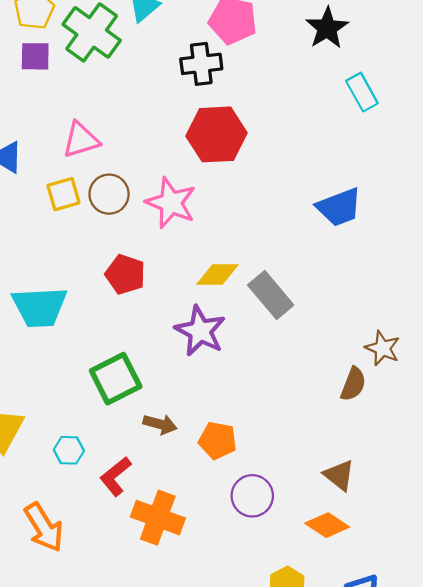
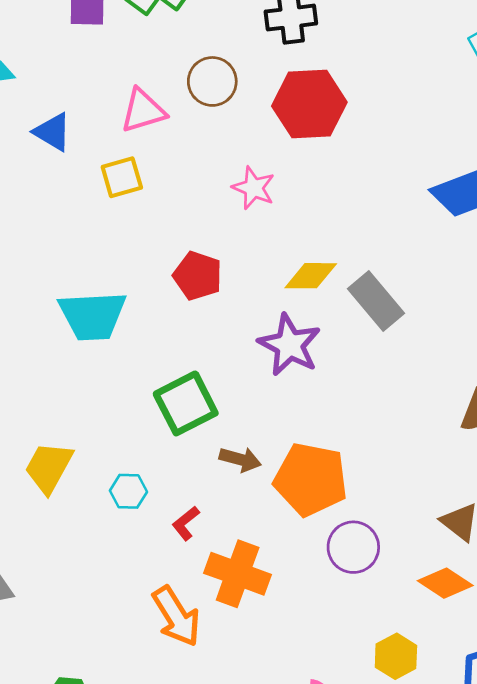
brown circle: (109, 194) -> (212, 81), moved
pink star: (171, 203) -> (254, 188), size x0.7
orange pentagon: (218, 440) -> (311, 479), size x1.6
red L-shape: (116, 476) -> (186, 523), size x0.7
orange arrow: (44, 527) -> (176, 616), moved

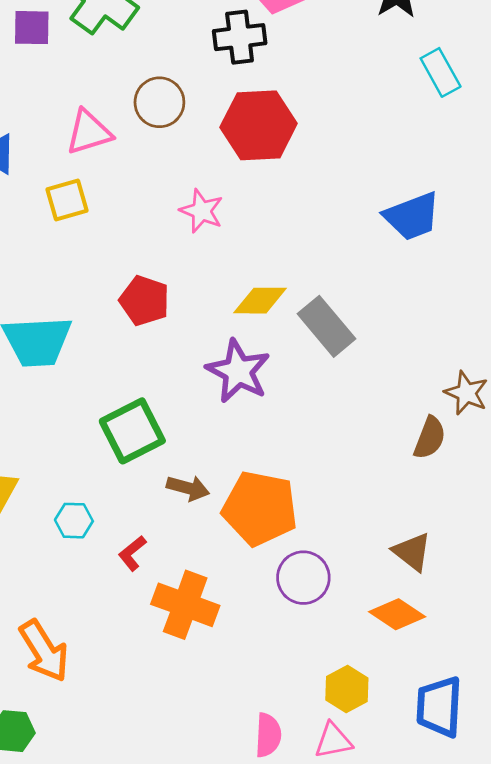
orange arrow: (176, 616) -> (44, 651), moved

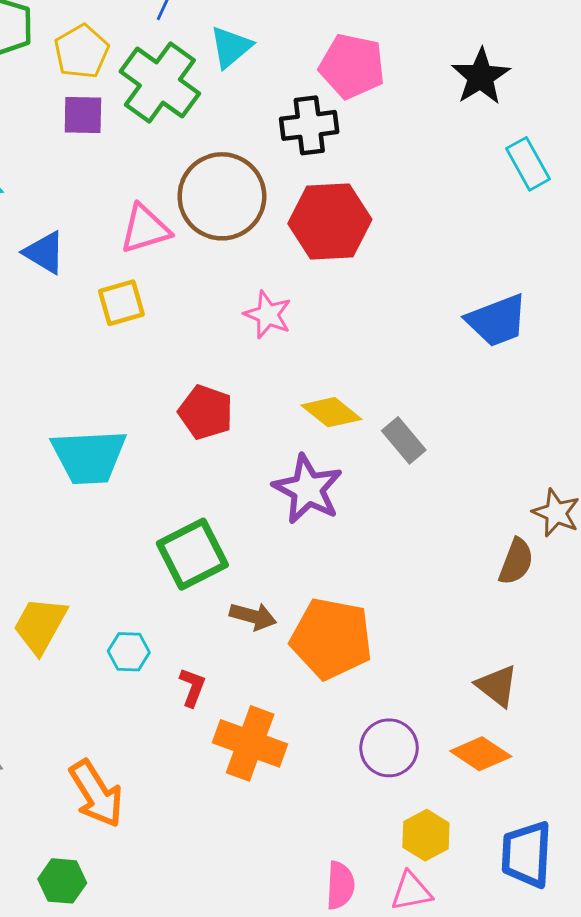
brown circle: (159, 102) -> (222, 196), size x1.6
yellow diamond: (260, 301) -> (331, 412), turned 38
gray rectangle: (326, 326) -> (404, 440), size x0.7
red L-shape: (132, 553) -> (192, 687), turned 150
purple circle: (303, 578) -> (389, 748), moved

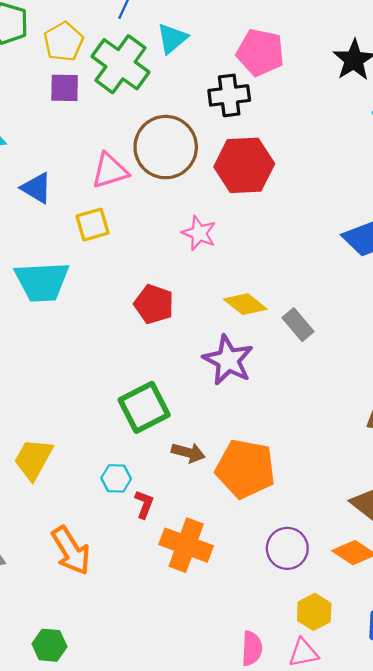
cyan trapezoid: (89, 457) -> (42, 282), moved
cyan hexagon: (129, 652) -> (116, 478), moved
orange arrow: (96, 794) -> (71, 551), moved

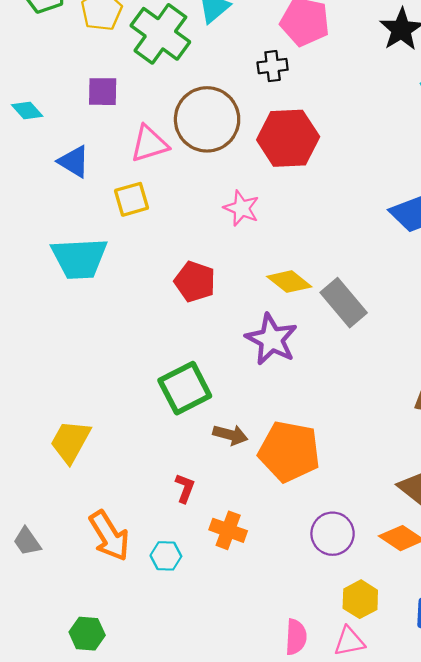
purple square: (65, 88) -> (103, 92), moved
black cross: (229, 95) -> (273, 66), size x0.7
gray rectangle: (298, 325) -> (344, 303), size x1.4
cyan hexagon: (116, 478) -> (166, 556), moved
orange cross: (186, 545) -> (228, 530), size x0.7

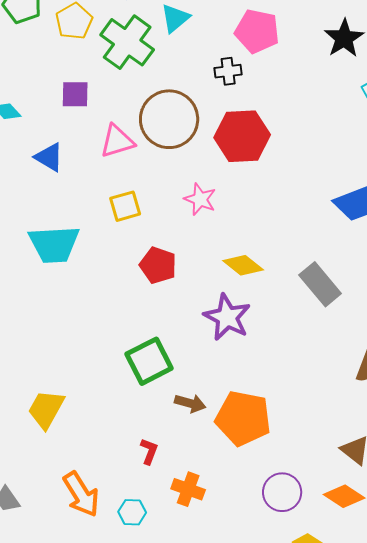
yellow square: (132, 199) -> (125, 206), moved
gray rectangle: (344, 303) -> (320, 284), moved

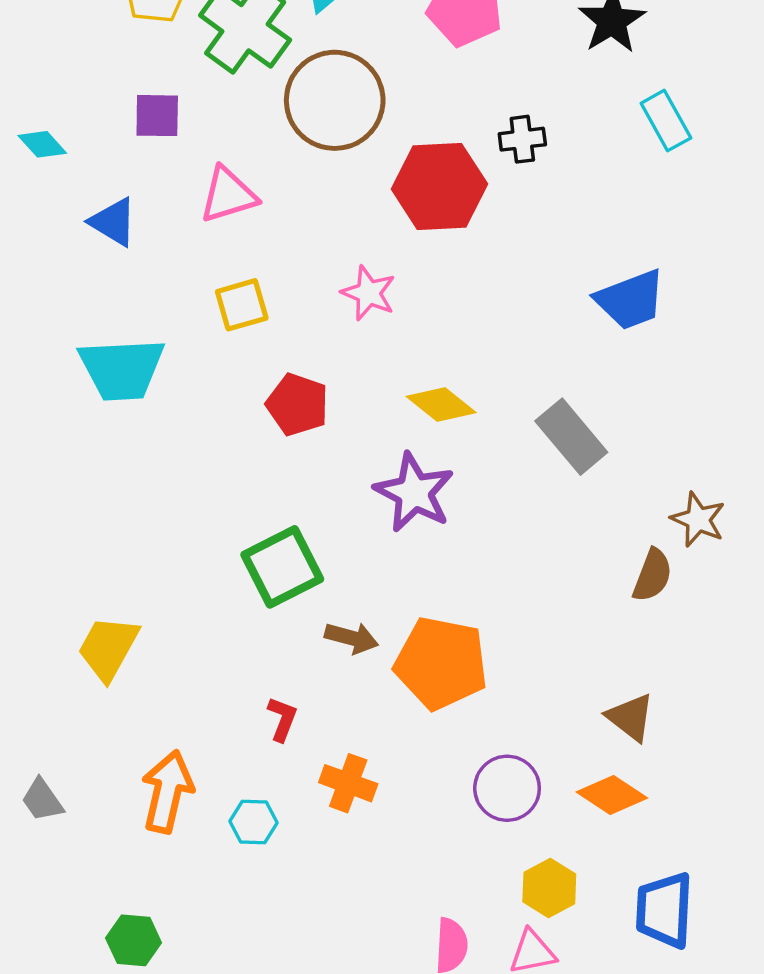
black cross: (228, 71) -> (522, 139), moved
brown circle: (169, 119) -> (335, 100), moved
orange arrow: (81, 494) -> (167, 792), turned -135

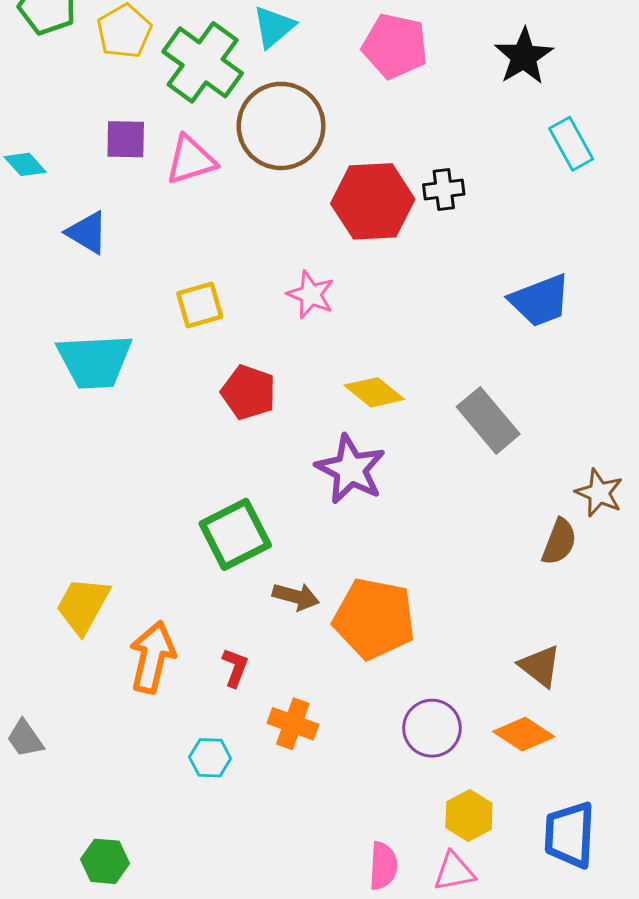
black cross: (522, 139) -> (444, 190), moved
pink triangle: (228, 195) -> (191, 160), moved
orange arrow: (167, 792) -> (152, 657), moved

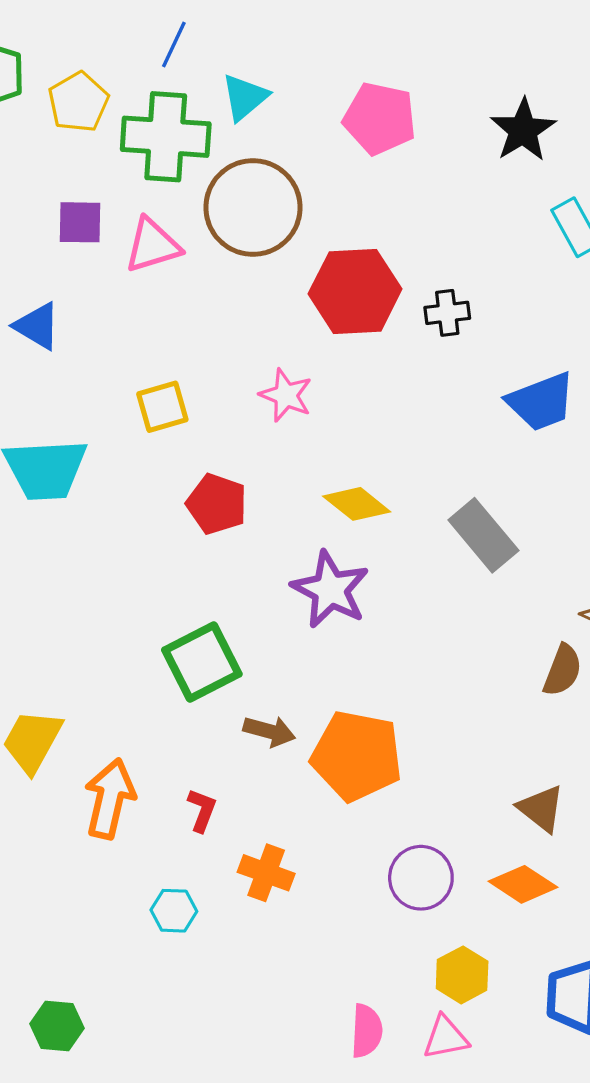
green cross: (203, 62) -> (166, 137), turned -32
black cross: (444, 190) -> (447, 313), moved

